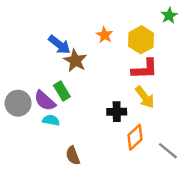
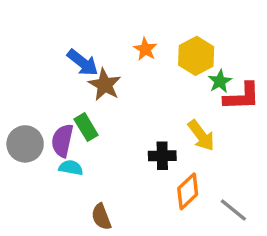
green star: (169, 15) -> (220, 81), moved
red L-shape: (145, 69) -> (242, 97), moved
purple semicircle: (45, 101) -> (62, 141), turned 60

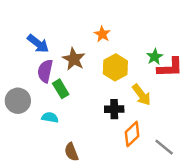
yellow hexagon: (196, 56) -> (115, 67), moved
blue arrow: (83, 63) -> (38, 44), moved
purple semicircle: (62, 141) -> (45, 71), moved

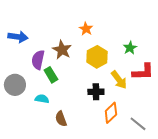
blue arrow: (38, 44) -> (18, 37), moved, turned -30
red L-shape: (170, 67) -> (143, 72), moved
brown semicircle: (71, 152) -> (61, 119), moved

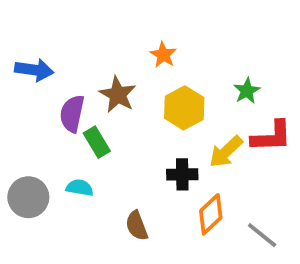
yellow arrow: (119, 80) -> (226, 152), turned 84
gray circle: (15, 85) -> (28, 197), moved
brown semicircle: (61, 119) -> (137, 226), moved

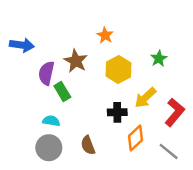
red L-shape: (272, 136) -> (175, 112), moved, turned -48
gray circle: (28, 197) -> (49, 148), moved

